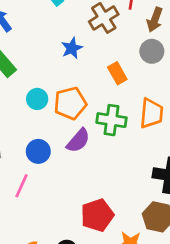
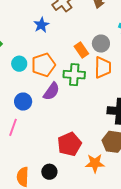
gray circle: (152, 51) -> (101, 44), moved
orange rectangle: (117, 73) -> (81, 50), moved

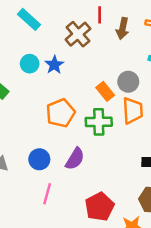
cyan circle: (19, 64) -> (30, 64), moved
purple semicircle: (51, 91) -> (75, 159), moved
pink line: (13, 127) -> (47, 194), moved

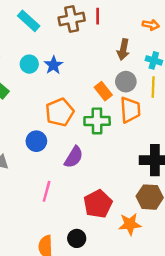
brown arrow: (123, 29) -> (123, 50), moved
brown cross: (78, 34) -> (72, 19), moved, turned 30
blue circle: (39, 159) -> (36, 141), moved

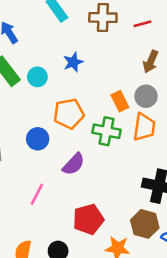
red line: (98, 16) -> (143, 24), moved, turned 63
cyan circle: (29, 64) -> (37, 77), moved

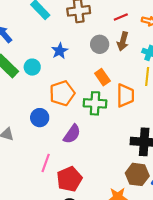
red line: (143, 24) -> (121, 17), moved
gray circle: (146, 96) -> (100, 44), moved
red pentagon: (88, 219) -> (69, 179), moved

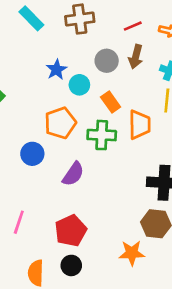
cyan circle: (32, 67) -> (79, 85), moved
pink line: (46, 163) -> (19, 222), moved

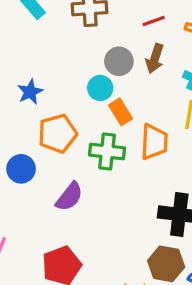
blue star: (56, 70) -> (30, 92), moved
cyan circle: (79, 85) -> (100, 88), moved

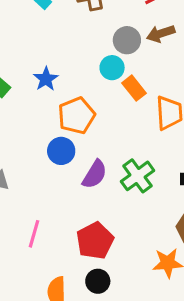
brown arrow: (155, 58) -> (161, 34), turned 60
green cross: (107, 151) -> (137, 176), moved, turned -36
blue circle: (21, 169) -> (61, 151), moved

